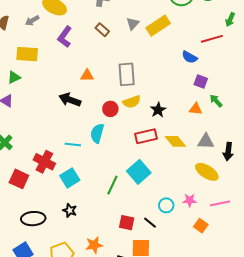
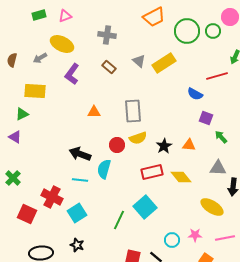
gray triangle: (133, 24) -> (139, 61), turned -32
black arrow: (70, 100) -> (80, 154), moved
orange triangle: (196, 109) -> (189, 145), moved
gray triangle: (206, 141) -> (218, 168), moved

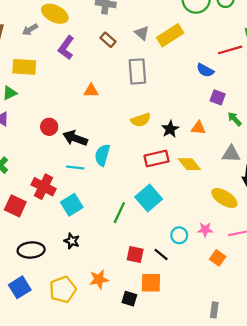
gray rectangle: (133, 111) -> (137, 71), moved
red circle: (117, 145) -> (49, 127), moved

